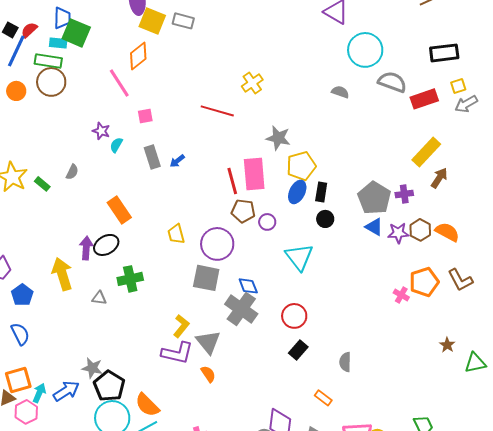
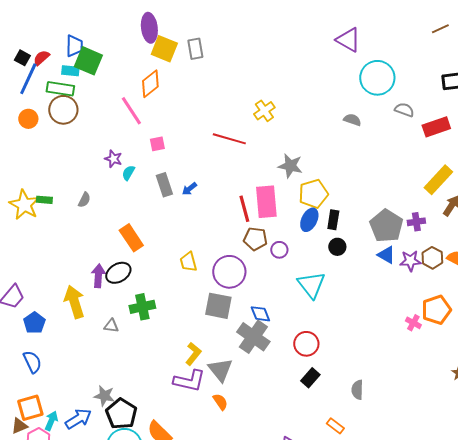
gray rectangle: (183, 21) -> (195, 49), turned 65
gray semicircle: (392, 82) -> (404, 110), size x0.7
green rectangle: (42, 184) -> (44, 200), moved, turned -35

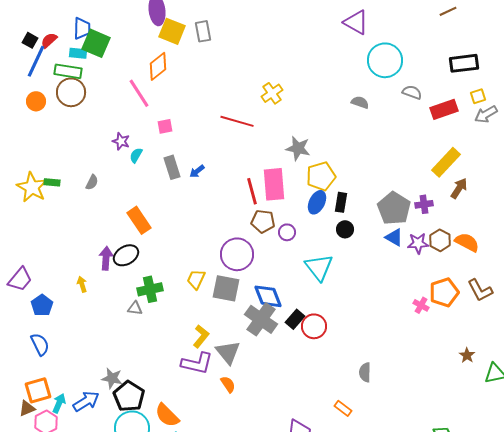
yellow trapezoid: (188, 262) -> (196, 279), moved, turned 40
yellow arrow: (74, 302) -> (82, 284), size x0.5
blue diamond: (260, 314) -> (268, 296), size x1.4
gray triangle: (111, 326) -> (135, 308), moved
black rectangle: (310, 378) -> (295, 319), moved

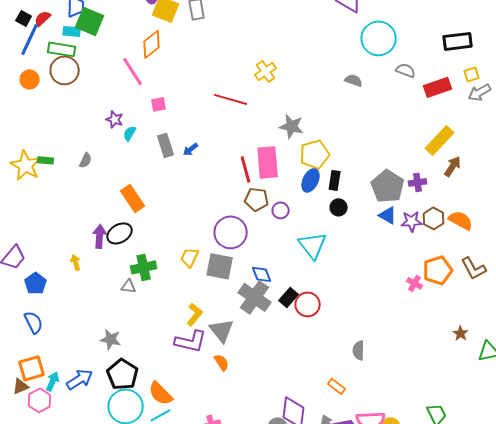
blue diamond: (268, 296) -> (262, 274), size x0.7
gray star: (112, 378) -> (111, 339), moved

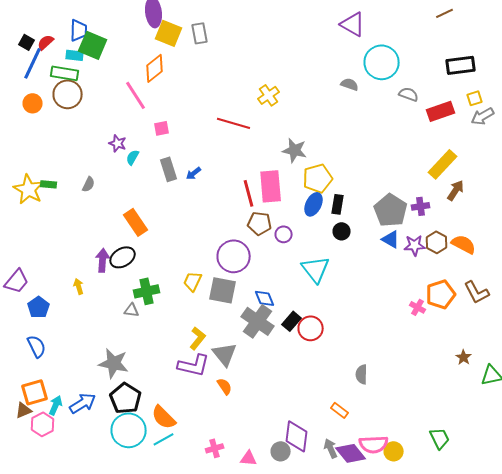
gray semicircle: (354, 80) -> (350, 84), moved
gray star: (111, 339) -> (114, 363), size x1.4

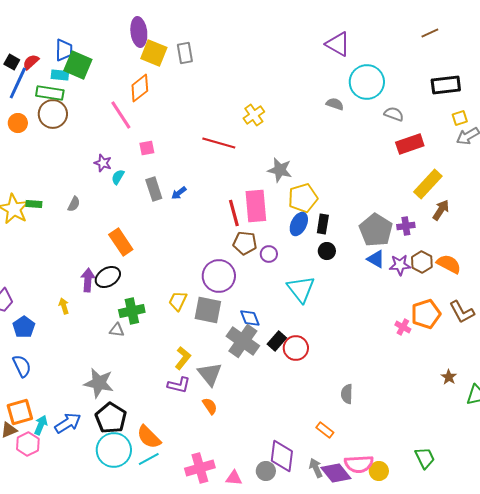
red rectangle: (441, 111) -> (410, 144), moved
purple L-shape: (194, 365) -> (179, 385), size x0.7
pink cross: (215, 448) -> (200, 468), size x1.6

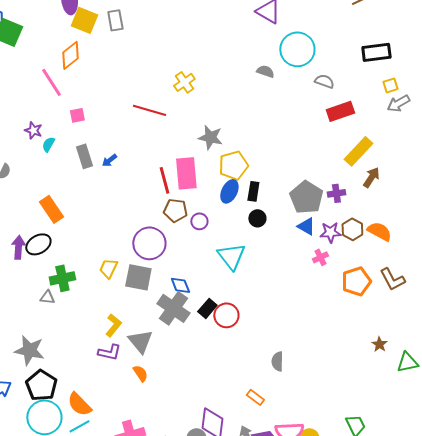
pink cross: (403, 327) -> (320, 257), moved, turned 35

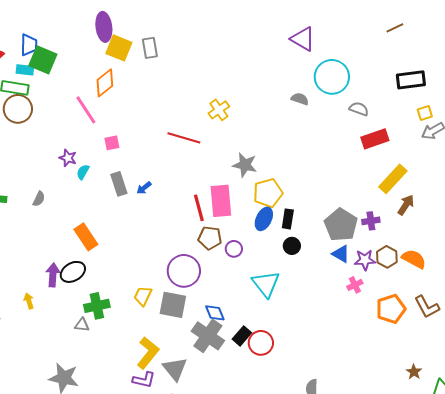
yellow L-shape: (113, 325) -> (148, 353), size x1.4

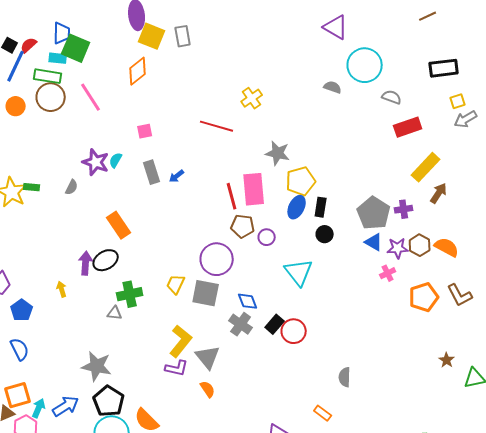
pink line: (86, 110) -> (91, 97), moved
purple star: (68, 158) -> (96, 162), moved, size x1.5
gray cross: (208, 336) -> (241, 324), size x0.7

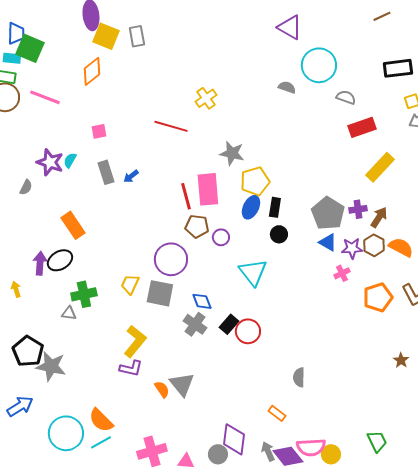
pink line: (91, 97) -> (45, 97), turned -36
brown arrow: (439, 193) -> (379, 217), moved
gray triangle: (208, 357) -> (182, 384), moved
black pentagon: (109, 401) -> (28, 351), moved

